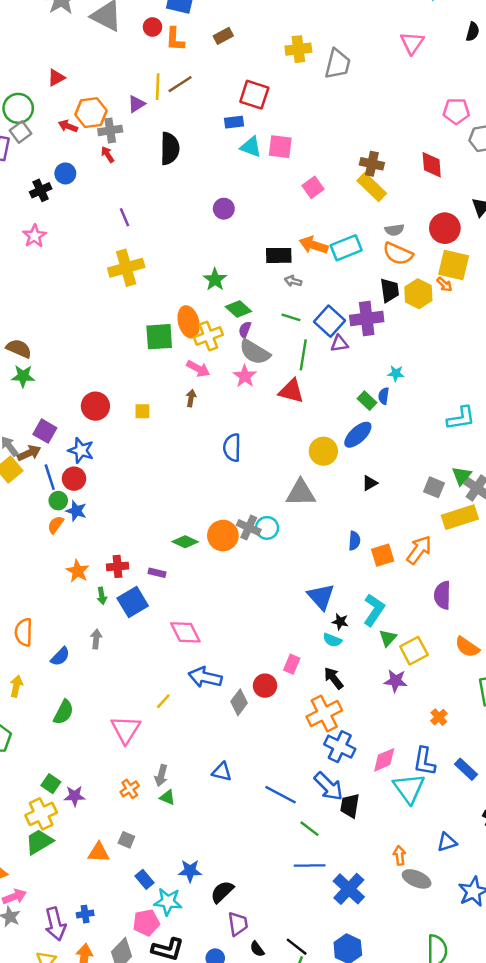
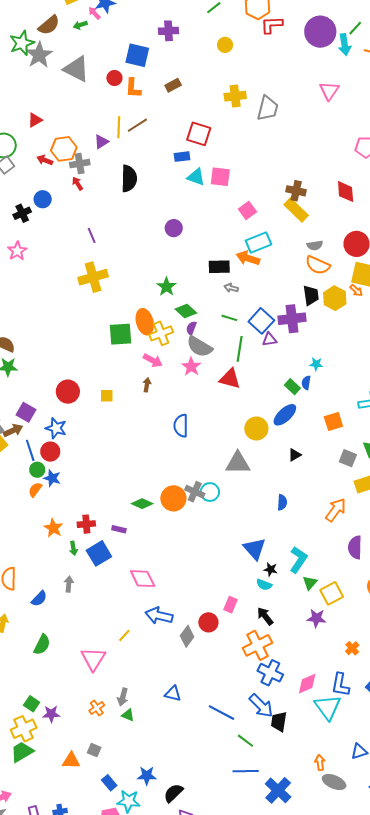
cyan rectangle: (346, 248) -> (259, 243), moved
orange square: (383, 555) -> (333, 421), moved

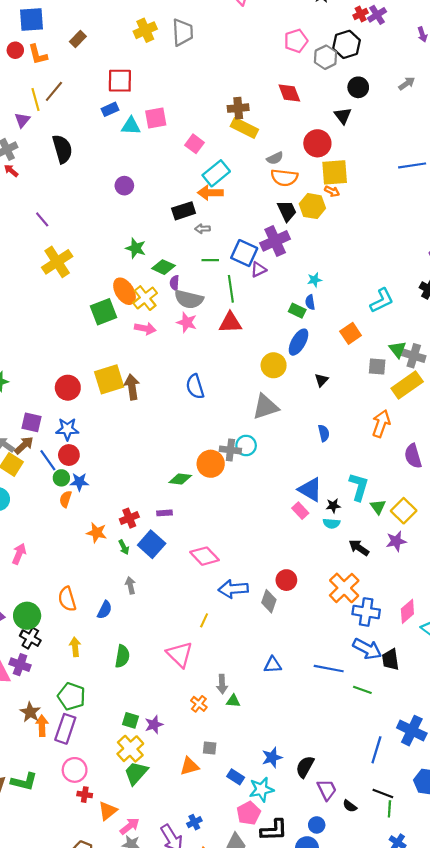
brown arrow: (147, 385) -> (132, 387), moved, size x1.6
yellow square: (107, 396) -> (109, 379), size x2.0
pink rectangle: (231, 605) -> (300, 511), moved, turned -49
black arrow: (265, 616) -> (359, 548), moved
blue line: (246, 771) -> (376, 750), moved, turned -55

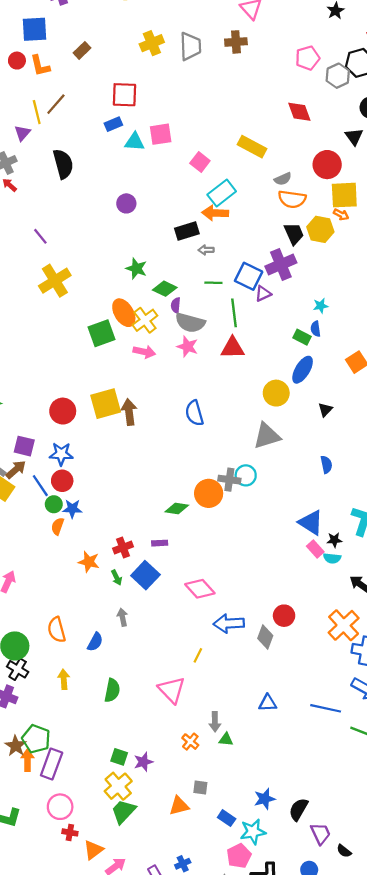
brown cross: (238, 108) -> (236, 42), moved
pink rectangle: (300, 511) -> (315, 549), moved
green pentagon: (71, 696) -> (36, 739), moved

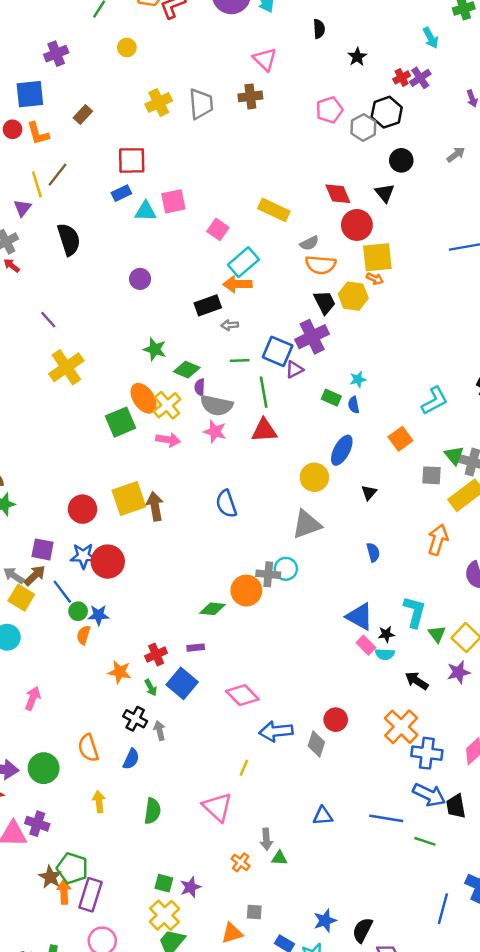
red diamond: (299, 112) -> (338, 194), moved
green rectangle: (302, 337) -> (331, 398), moved
red circle: (62, 481) -> (108, 562), moved, size x1.4
black cross: (18, 669) -> (135, 719), moved

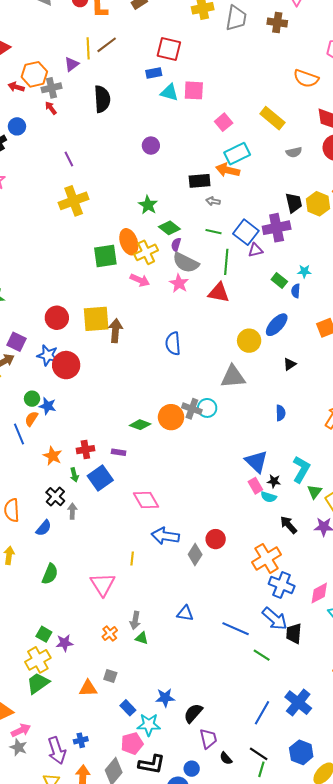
orange semicircle: (321, 265) -> (306, 78), moved
blue line: (62, 592) -> (19, 434), moved
yellow line: (244, 768) -> (132, 558), turned -32

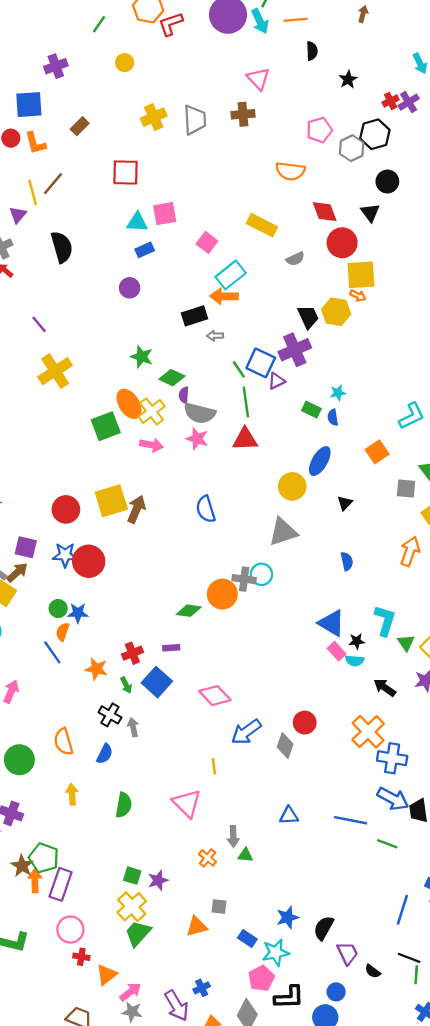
blue rectangle: (154, 73) -> (145, 250), moved
green line: (214, 232) -> (239, 369), moved, turned 56
brown arrow: (115, 331) -> (136, 509), turned 30
blue arrow: (165, 536) -> (246, 732), turned -32

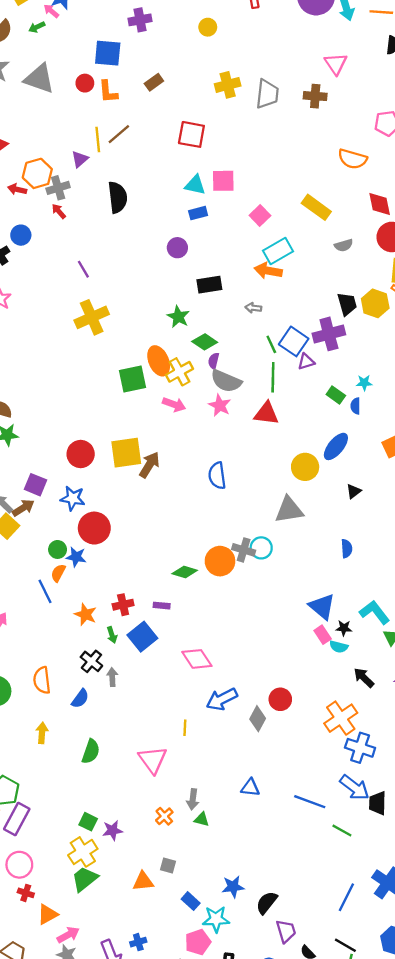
black rectangle: (194, 316) -> (209, 285), moved
red circle: (89, 561) -> (94, 528), moved
cyan L-shape: (385, 621) -> (375, 612), turned -64

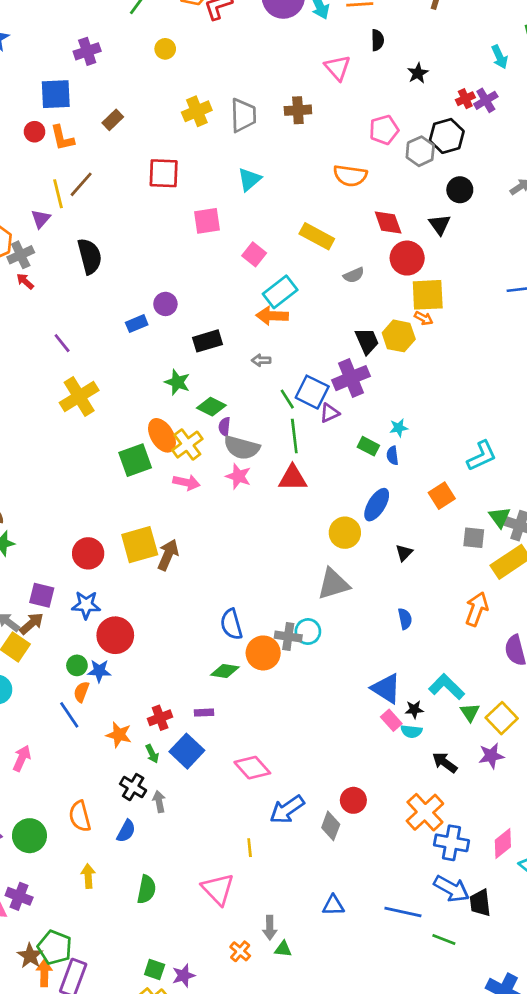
pink triangle: (336, 64) -> (338, 68), moved
cyan triangle: (195, 185) -> (249, 179), moved, turned -45
blue rectangle: (198, 213) -> (137, 324), moved
blue semicircle: (217, 476) -> (231, 624), moved

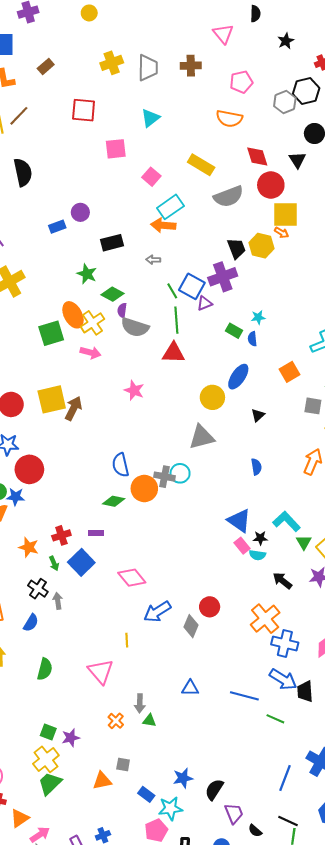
pink pentagon: (384, 130) -> (241, 82), moved
gray semicircle: (354, 275) -> (229, 196), size x1.8
pink star: (238, 476) -> (134, 390), moved

